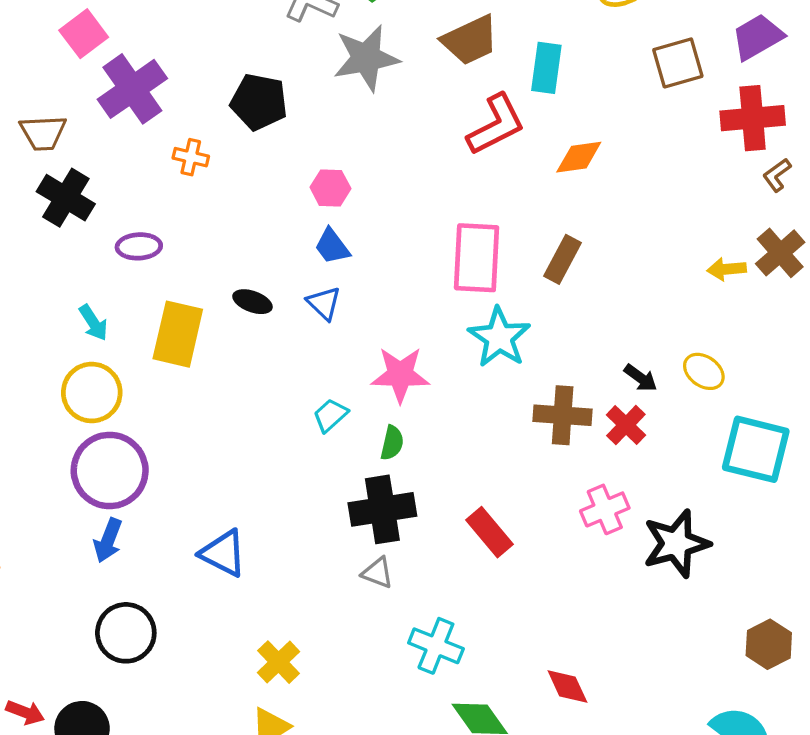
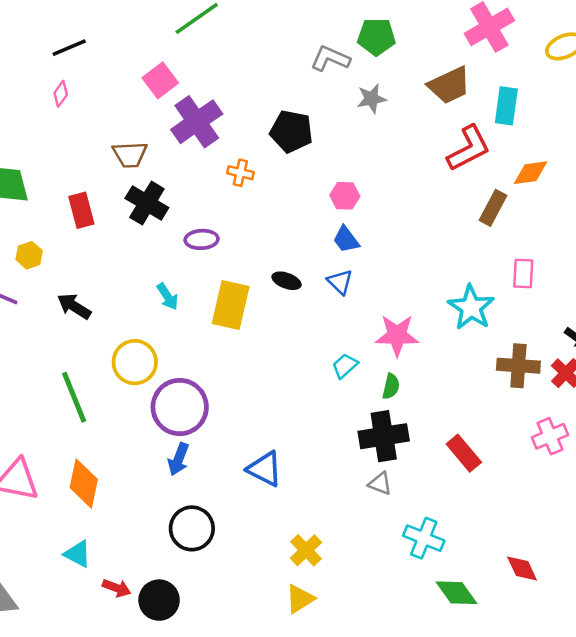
gray star: (366, 58) -> (372, 99), size x0.6
pink rectangle: (477, 258) -> (523, 273), moved, size x0.6
brown rectangle: (563, 259) -> (493, 208), moved
yellow circle: (92, 393) -> (135, 362), moved

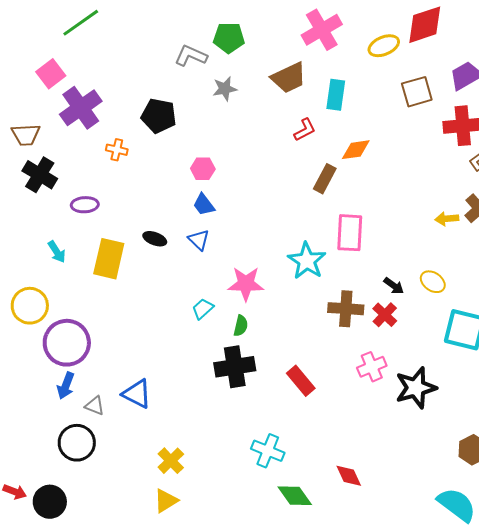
red L-shape: (469, 148) -> (305, 130), size x0.6
pink rectangle: (523, 273) -> (350, 233), size x1.5
gray triangle: (380, 484) -> (95, 406), moved

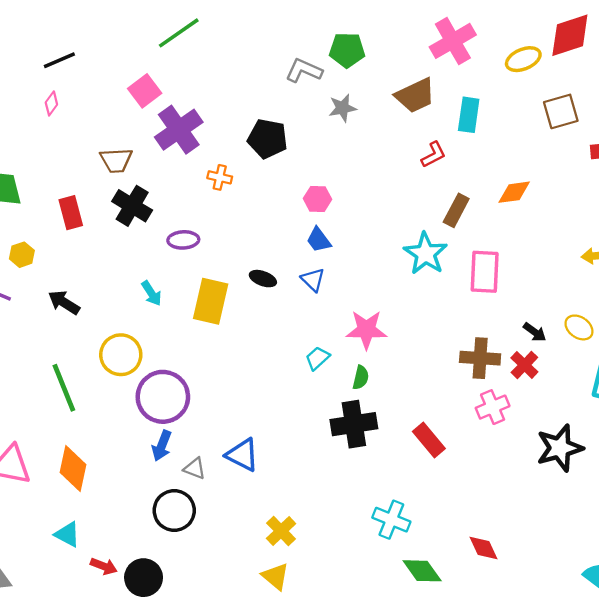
orange diamond: (356, 150) -> (514, 192), moved
cyan star: (307, 261) -> (426, 254), moved
pink cross: (372, 367) -> (493, 407), moved
yellow triangle: (166, 501) -> (275, 576), turned -48

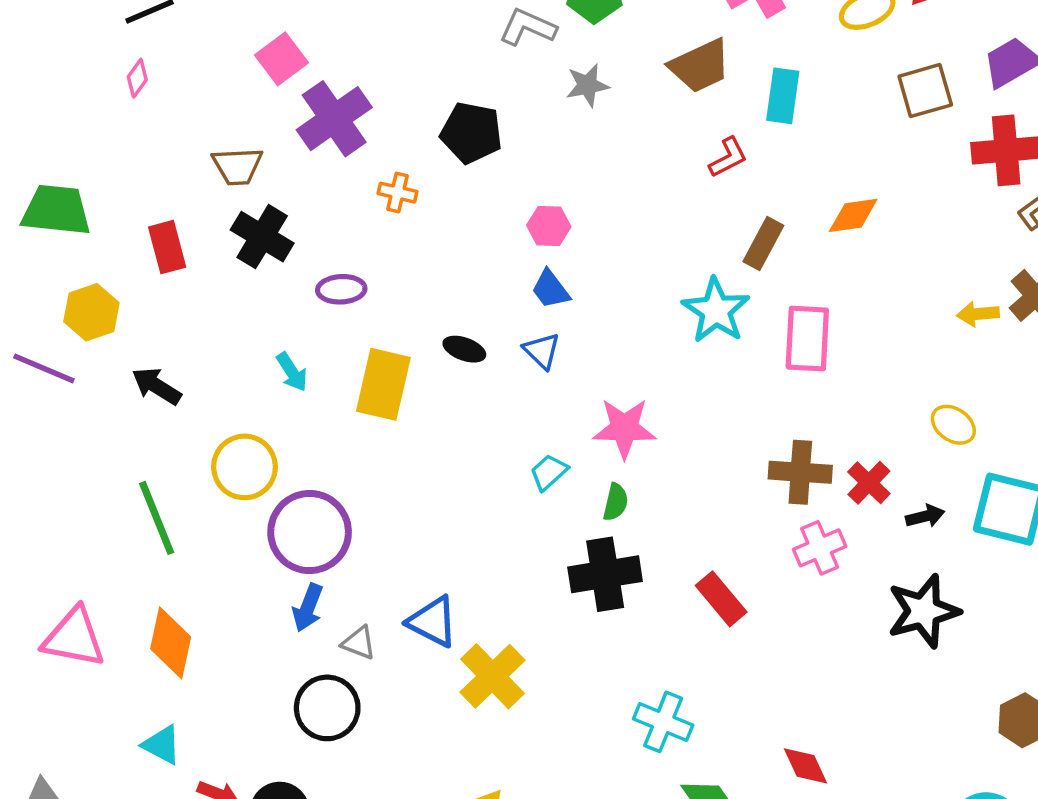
yellow hexagon: (22, 255) -> (91, 312), size x1.4
black arrow: (535, 332) -> (925, 516), moved, turned -50
yellow cross: (281, 531) -> (492, 676), moved, size x1.4

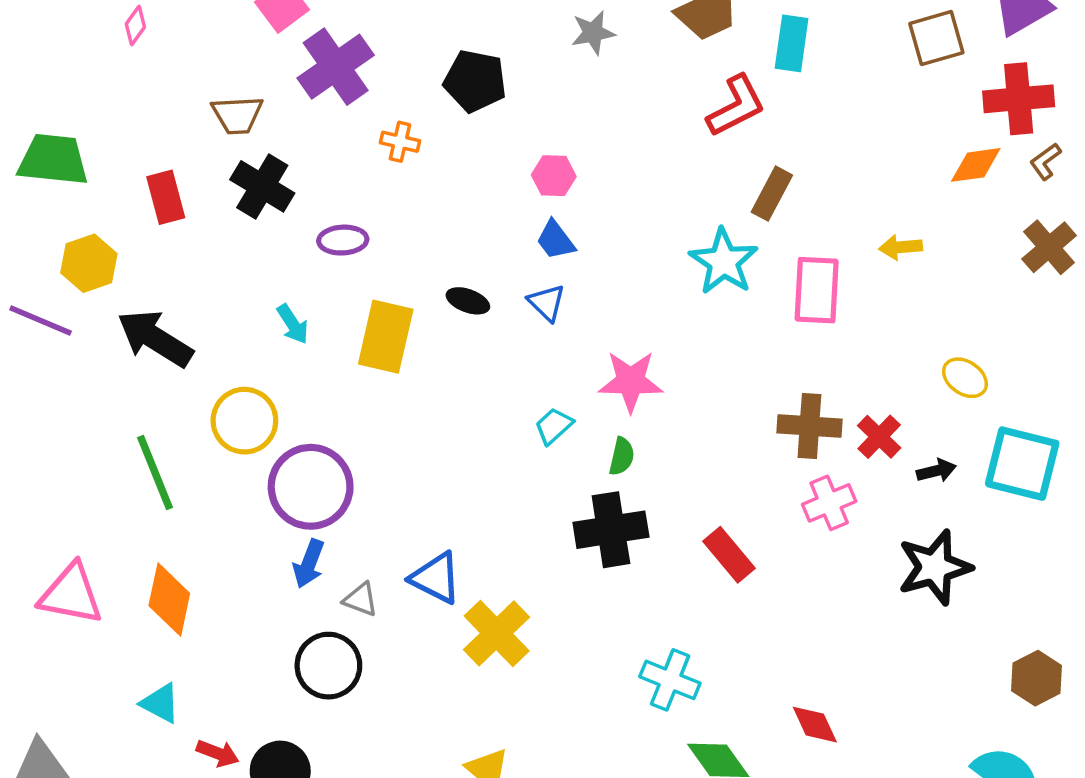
red L-shape: (728, 157) -> (736, 106), size x1.5
orange diamond: (853, 215) -> (976, 165), moved
yellow arrow: (978, 314) -> (901, 247), moved
black arrow: (157, 386) -> (155, 338), size x1.5

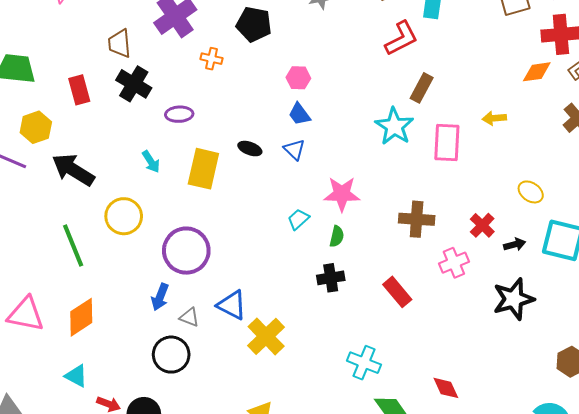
brown trapezoid: (237, 115) -> (120, 43), turned 88
brown cross: (809, 426) -> (417, 219), moved
purple circle: (311, 487) -> (186, 251), moved
black cross: (611, 530) -> (331, 278), size x0.7
orange diamond: (169, 599) -> (81, 317), turned 45

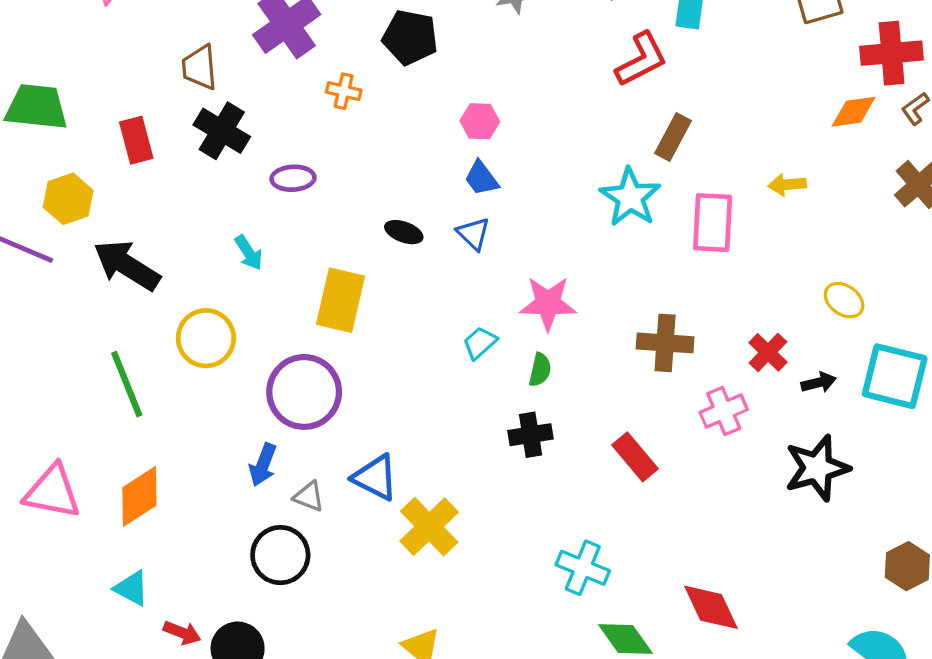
yellow rectangle: (203, 169) -> (340, 300), moved
red diamond: (446, 388) -> (711, 607), size x1.4

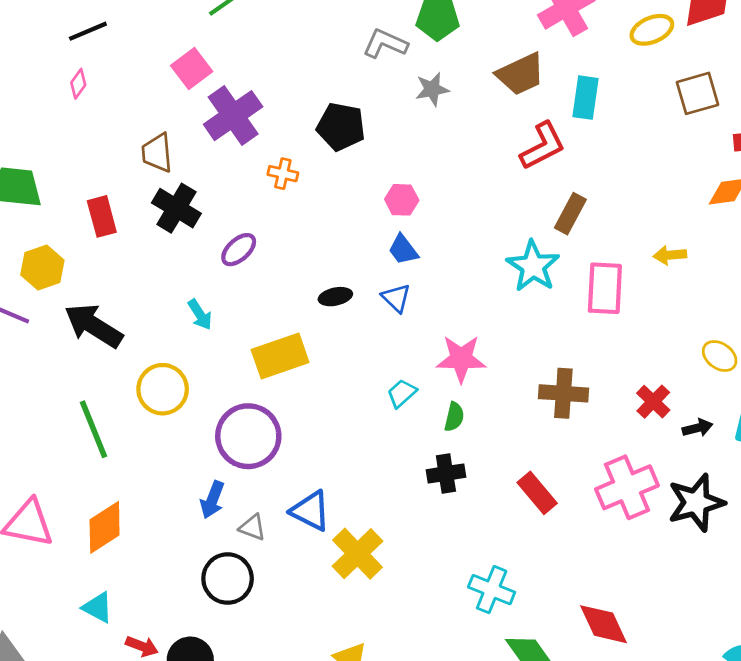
purple ellipse: (293, 178) -> (239, 250), turned -39
black ellipse: (404, 232) -> (335, 297), turned -32
yellow rectangle: (340, 300) -> (280, 356), turned 58
pink cross: (724, 411) -> (627, 487), moved, size x1.5

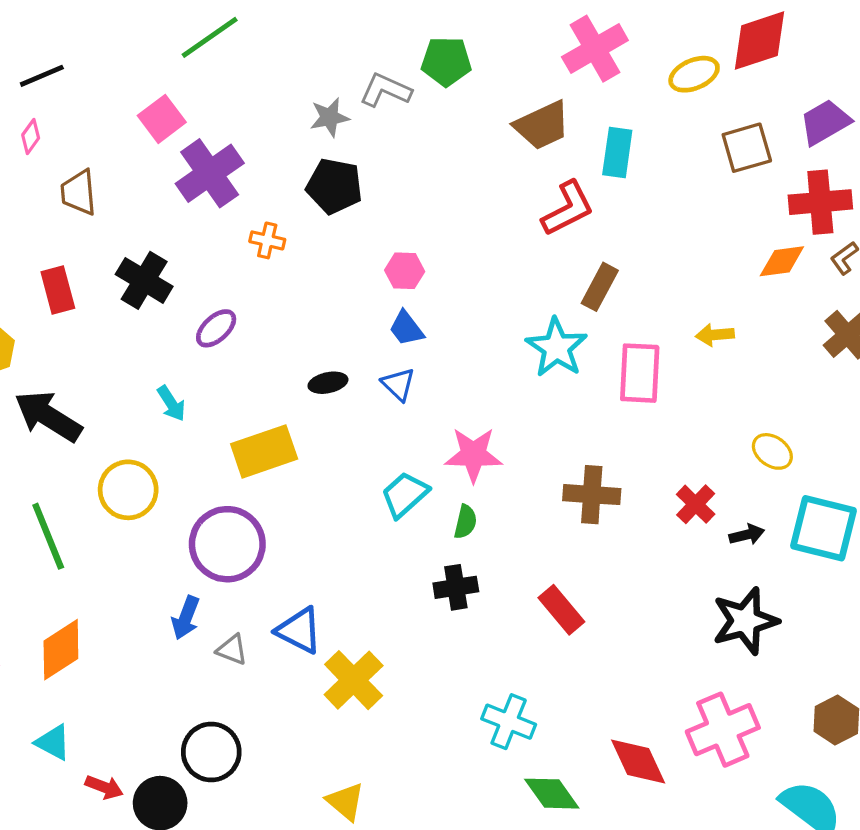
gray star: (432, 89) -> (330, 117), moved
brown trapezoid: (157, 153) -> (79, 192), moved
cyan trapezoid: (402, 393) -> (405, 495), size x1.4
pink cross: (627, 487) -> (723, 730), moved
black circle: (228, 579) -> (211, 752), moved

